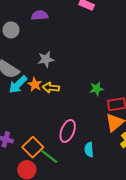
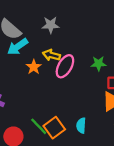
orange star: (35, 84) -> (34, 67), moved
pink ellipse: (68, 131) -> (65, 66), moved
orange square: (33, 147) -> (54, 128), moved

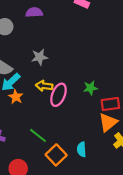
orange star: (34, 67) -> (16, 97), moved
green line: (39, 126) -> (38, 135), moved

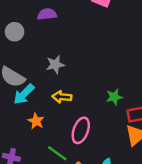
pink ellipse: (59, 95) -> (81, 130), moved
orange star: (16, 97) -> (36, 121), moved

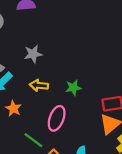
green star: (114, 97) -> (73, 88), moved

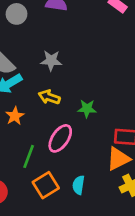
green line: (33, 140) -> (29, 156), turned 60

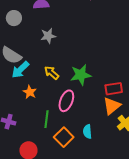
gray star: (51, 61) -> (48, 36), moved
yellow arrow: (49, 97) -> (52, 73), turned 35
green star: (87, 109) -> (81, 75), size x1.5

